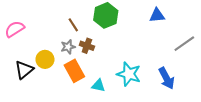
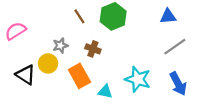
brown line: (73, 25) -> (79, 16), moved
gray line: (184, 44) -> (175, 47), moved
gray star: (68, 47) -> (60, 46), moved
black triangle: (24, 70) -> (26, 75), turned -48

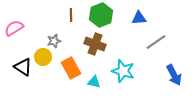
brown line: (79, 16) -> (71, 15), turned 32
blue triangle: (168, 16) -> (139, 18), moved
brown cross: (93, 49) -> (95, 44), moved, size x1.5
blue arrow: (178, 84) -> (174, 75), moved

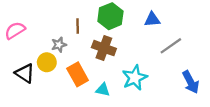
brown line: (71, 15) -> (78, 26), moved
cyan star: (123, 71) -> (135, 78), turned 30

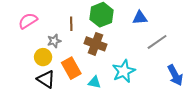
pink semicircle: (15, 30) -> (28, 21), moved
black triangle: (25, 73) -> (46, 79), moved

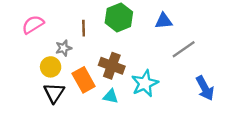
brown cross: (95, 44) -> (112, 66), moved
black triangle: (46, 79) -> (54, 93), turned 30

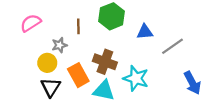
blue triangle: (164, 21) -> (145, 32), moved
cyan star: (145, 83) -> (136, 78), turned -30
cyan triangle: (111, 96) -> (104, 91), size x1.5

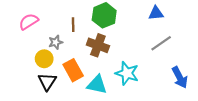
blue triangle: (145, 32) -> (156, 13), moved
brown cross: (105, 62) -> (98, 45), moved

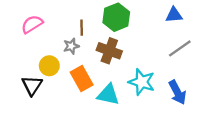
gray star: (56, 42) -> (71, 46), moved
blue arrow: (180, 77) -> (177, 92), moved
black triangle: (47, 82) -> (32, 85), moved

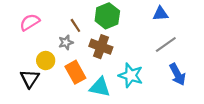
brown line: (82, 28) -> (75, 25), turned -32
blue arrow: (177, 92) -> (177, 74), moved

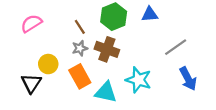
blue triangle: (160, 14) -> (150, 14), moved
gray star: (66, 42) -> (80, 48), moved

